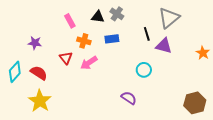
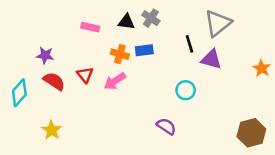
pink rectangle: (70, 21) -> (90, 27), turned -48
orange cross: (84, 41) -> (120, 54), moved
red semicircle: (39, 73) -> (54, 81), moved
yellow star: (40, 101) -> (52, 130), size x0.7

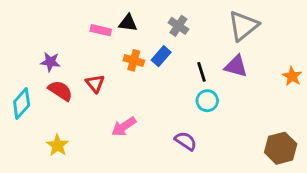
gray cross: (151, 18) -> (178, 26), moved
black triangle: (126, 22) -> (128, 23), moved
black line: (189, 44) -> (201, 72), moved
blue rectangle: (144, 50) -> (161, 56), turned -42
pink arrow: (115, 81) -> (124, 127), moved

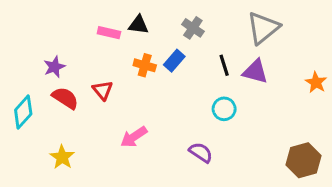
purple star: (50, 62) -> (54, 67), turned -30
black line: (201, 72) -> (224, 65), moved

